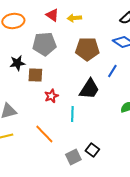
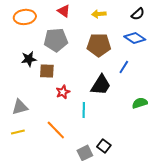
yellow arrow: (74, 18) -> (99, 14), moved

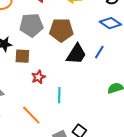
brown pentagon: (99, 45) -> (61, 30), moved
black trapezoid: (101, 85) -> (76, 54), moved

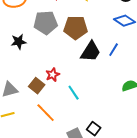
brown square: (22, 56) -> (37, 86), moved, turned 35
cyan line: (59, 95) -> (74, 93), turned -35

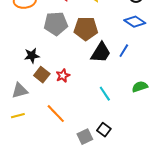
black star: (19, 42) -> (32, 56), moved
brown square: (37, 86) -> (42, 75), moved
cyan line: (74, 93) -> (105, 94), moved

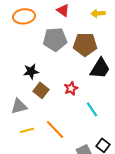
red star: (63, 76) -> (71, 88), moved
cyan line: (105, 94) -> (92, 109), moved
yellow line: (18, 116) -> (27, 130), moved

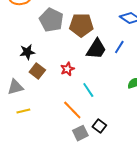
gray pentagon: (55, 39) -> (51, 20), turned 30
orange line: (55, 129) -> (72, 110), moved

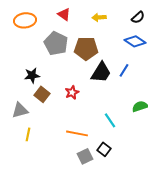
cyan line: (88, 90) -> (110, 120), moved
orange line: (72, 110) -> (77, 133), turned -35
yellow line: (23, 111) -> (28, 134), turned -64

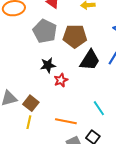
black star: (32, 75) -> (48, 65), moved
brown square: (42, 94) -> (31, 103), moved
yellow line: (28, 134) -> (29, 122), moved

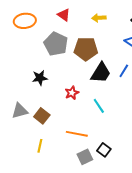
black star: (48, 65) -> (40, 78), moved
cyan line: (99, 108) -> (99, 106), moved
yellow line: (29, 122) -> (40, 146), moved

